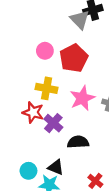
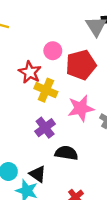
red star: (33, 112) -> (30, 72), moved

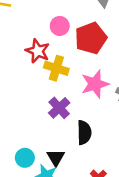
black semicircle: (66, 153) -> (84, 132), turned 85
black triangle: (38, 174) -> (56, 158), turned 30

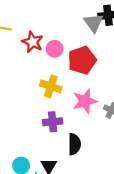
red star: (38, 51) -> (33, 42), moved
purple cross: (59, 108) -> (53, 122), turned 36

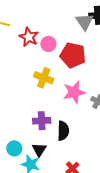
red pentagon: (82, 60) -> (73, 55), turned 30
purple cross: (53, 122) -> (42, 121), moved

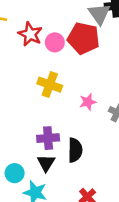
red pentagon: (73, 55) -> (84, 38), moved
pink star: (74, 92) -> (88, 102), size x0.6
black triangle: (39, 150) -> (46, 163), moved

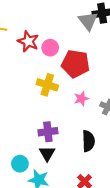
red pentagon: (84, 38) -> (75, 64), moved
black semicircle: (75, 150) -> (88, 141), moved

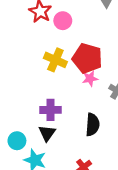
red pentagon: (75, 64) -> (87, 58), moved

